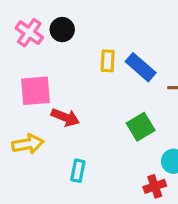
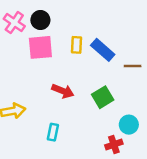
pink square: (36, 91) -> (40, 47), moved
red arrow: (65, 117) -> (63, 91), moved

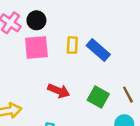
brown line: (133, 66) -> (128, 95), moved, turned 63
green square: (103, 97) -> (98, 97), turned -30

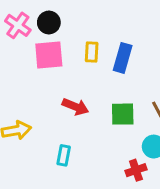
blue rectangle: (98, 50) -> (123, 58), turned 65
green square: (98, 97) -> (123, 114), turned -30

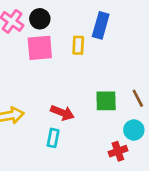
blue rectangle: (123, 58) -> (101, 25), moved
red arrow: (75, 107) -> (62, 113), moved

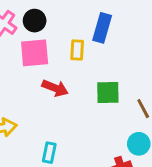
green square: (106, 101) -> (108, 92), moved
red arrow: (62, 113) -> (55, 88), moved

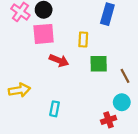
blue rectangle: (102, 28) -> (107, 14), moved
yellow rectangle: (77, 50) -> (83, 39), moved

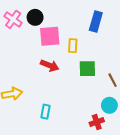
pink square: (44, 34) -> (50, 36), moved

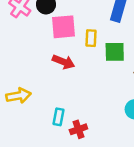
green square: (87, 69) -> (115, 52), moved
red cross: (97, 122) -> (78, 129), moved

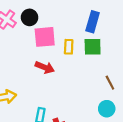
green square: (115, 52) -> (93, 47), moved

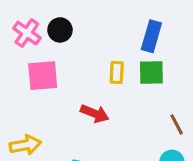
pink square: (45, 37) -> (43, 76), moved
red arrow: (45, 67) -> (95, 113), moved

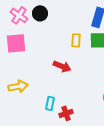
pink square: (43, 76) -> (16, 43), moved

